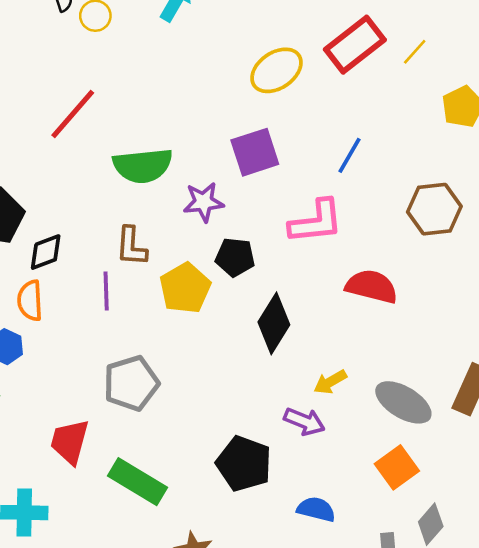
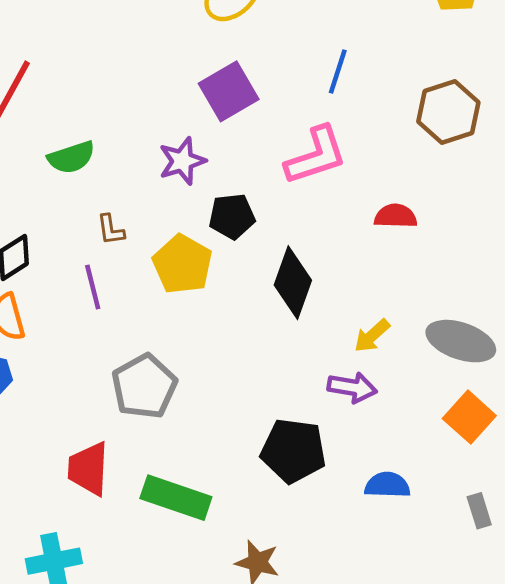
green semicircle: (143, 166) -> (71, 157), moved, size x0.7
brown L-shape: (131, 246) -> (111, 230), size x0.7
red semicircle: (372, 286) -> (396, 216), size x0.7

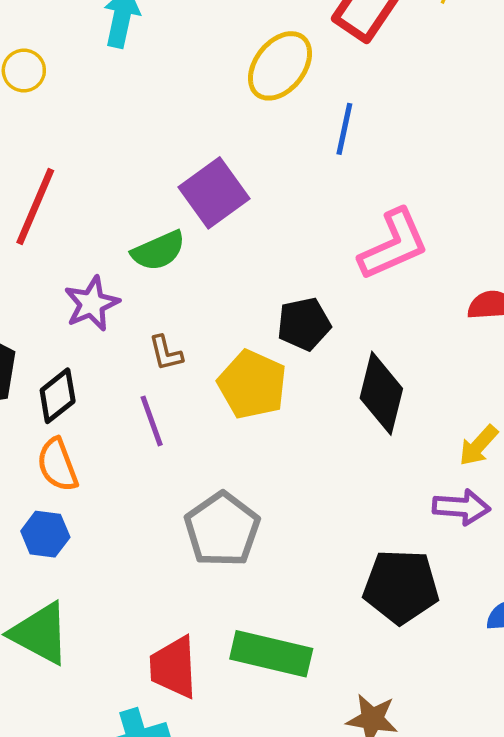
blue line: (338, 71) -> (344, 129), moved
purple square: (229, 91) -> (214, 193), moved
green semicircle: (71, 157) -> (158, 251), moved
purple star: (182, 161) -> (92, 304), moved
red trapezoid: (88, 469) -> (173, 667), moved

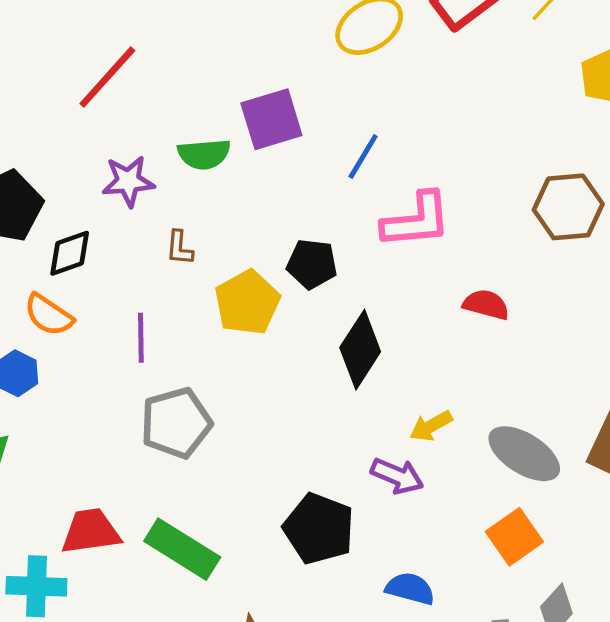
blue line: (344, 129) -> (363, 157), moved
purple line: (152, 421) -> (141, 338), moved
orange semicircle: (57, 465) -> (48, 315), turned -54
red trapezoid: (173, 667) -> (91, 531), turned 66

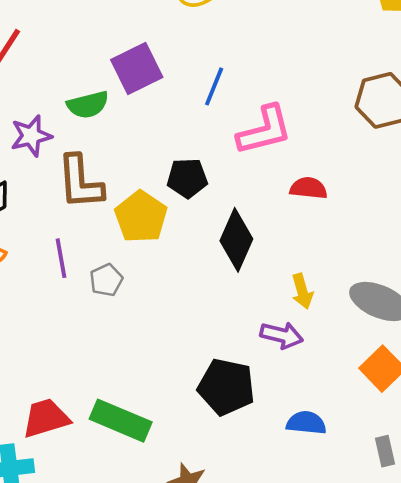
brown L-shape: (179, 248) -> (80, 182), size x2.0
red semicircle: (486, 305) -> (308, 188), moved
gray pentagon: (176, 423) -> (106, 280), moved, size x0.6
yellow arrow: (431, 426) -> (302, 291), turned -68

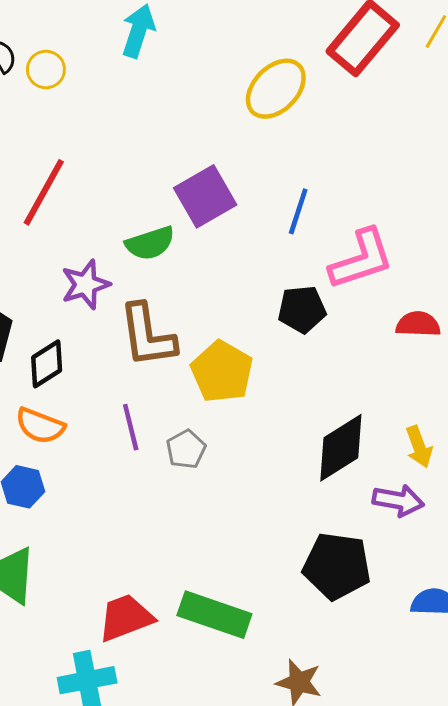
black pentagon: (187, 178) -> (302, 309), moved
black diamond: (236, 240) -> (341, 448), moved, turned 38

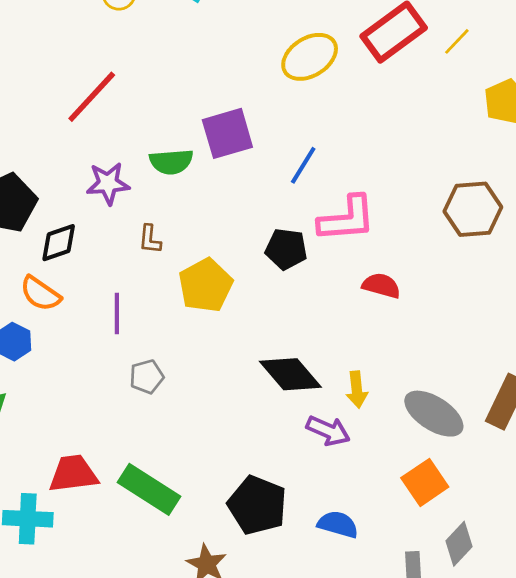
brown L-shape: (147, 335) -> (150, 239), size x0.5
black diamond: (341, 448) -> (290, 374), turned 68
gray pentagon: (186, 449) -> (147, 377), moved
black pentagon: (337, 566) -> (257, 505), moved

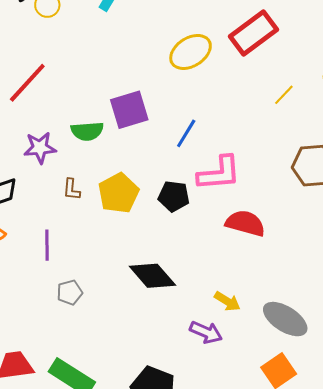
yellow line: (457, 41) -> (284, 95), moved
yellow pentagon: (206, 285) -> (119, 193), moved
red semicircle: (381, 286) -> (245, 223), size x1.4
black diamond: (290, 374) -> (152, 276), moved
yellow arrow: (357, 390) -> (227, 301), turned -52

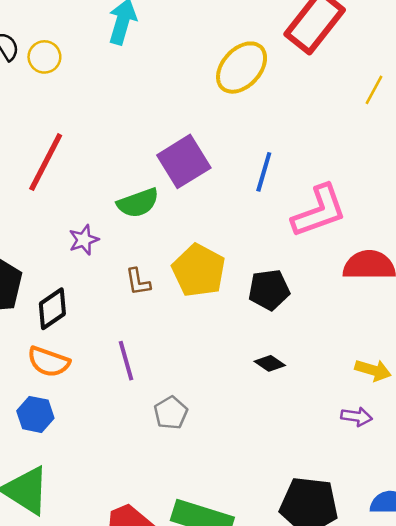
purple star: (40, 148) -> (84, 240), size x0.7
black pentagon: (174, 196) -> (269, 290), moved
black diamond: (152, 276) -> (270, 363), size x0.5
purple arrow: (206, 332) -> (357, 417), size x0.7

